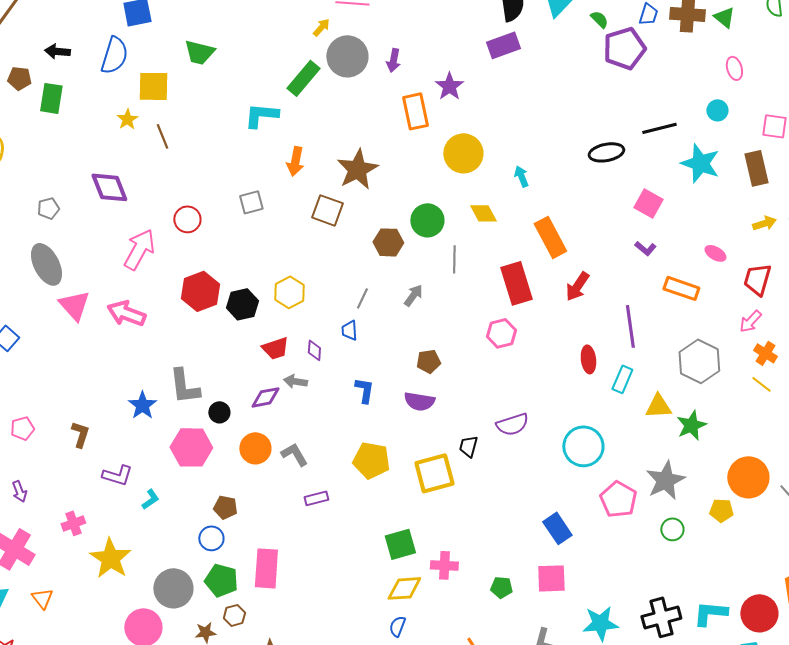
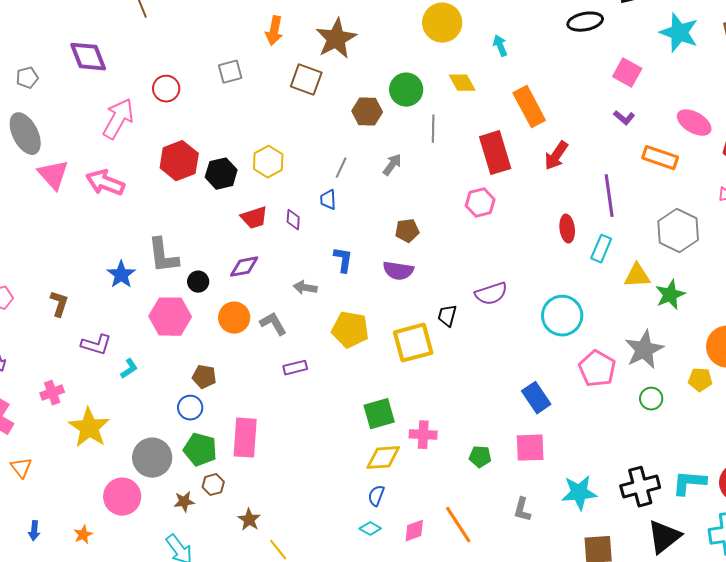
pink ellipse: (715, 253) -> (694, 123), size x1.6
gray arrow: (295, 381) -> (305, 288), moved

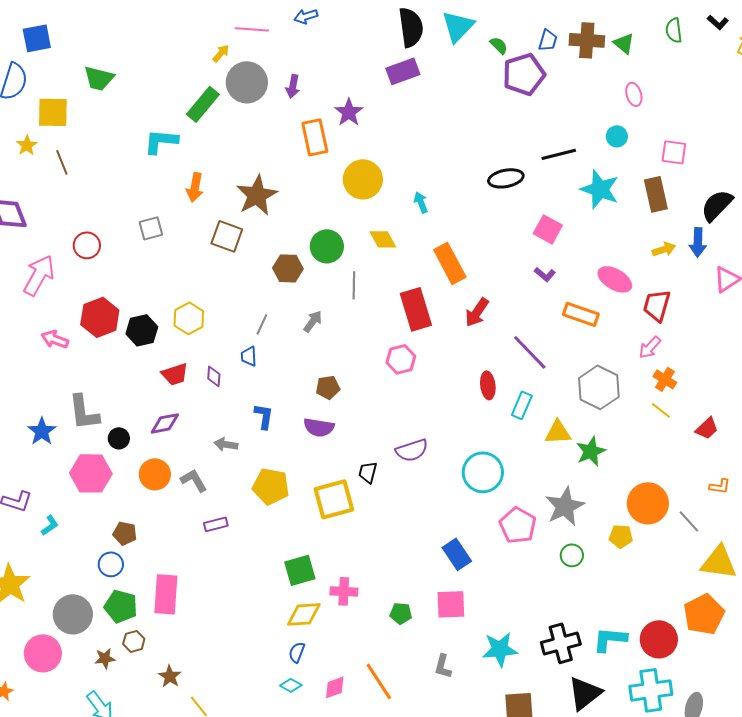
pink arrow: (105, 183) -> (55, 339), moved, size x0.7
purple line: (609, 196) -> (530, 352), turned -36

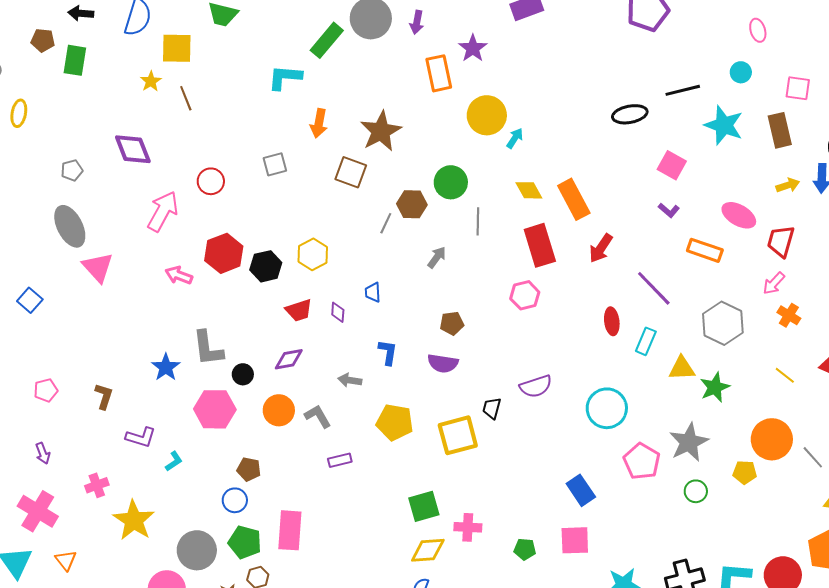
cyan arrow: (421, 202) -> (515, 138), moved, turned 55
yellow diamond: (383, 239) -> (529, 190), moved
gray line: (262, 324) -> (386, 223), moved
yellow line: (661, 410) -> (785, 375), moved

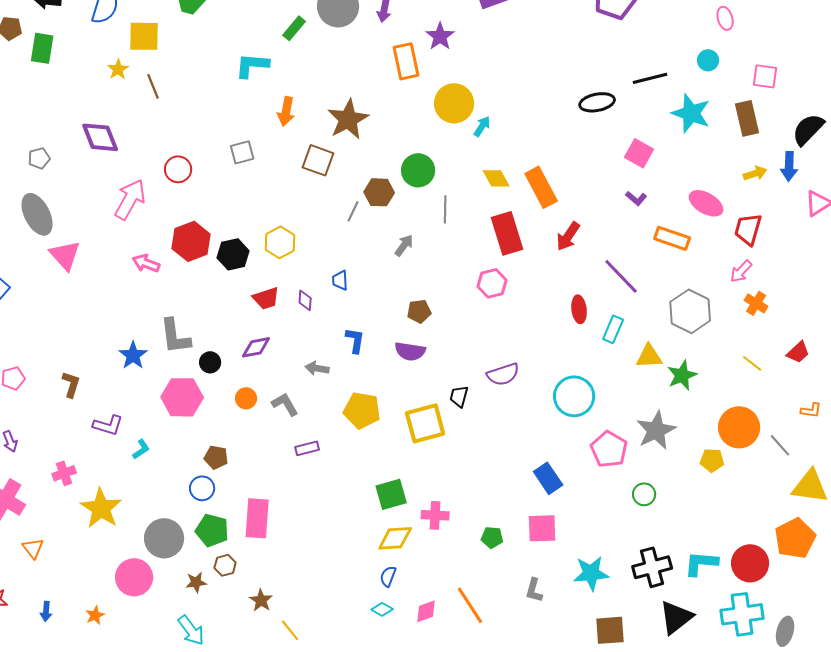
green rectangle: (327, 40) -> (294, 28), size x0.7
orange circle: (279, 410) -> (246, 398), size x0.7
green circle: (696, 491) -> (644, 494), moved

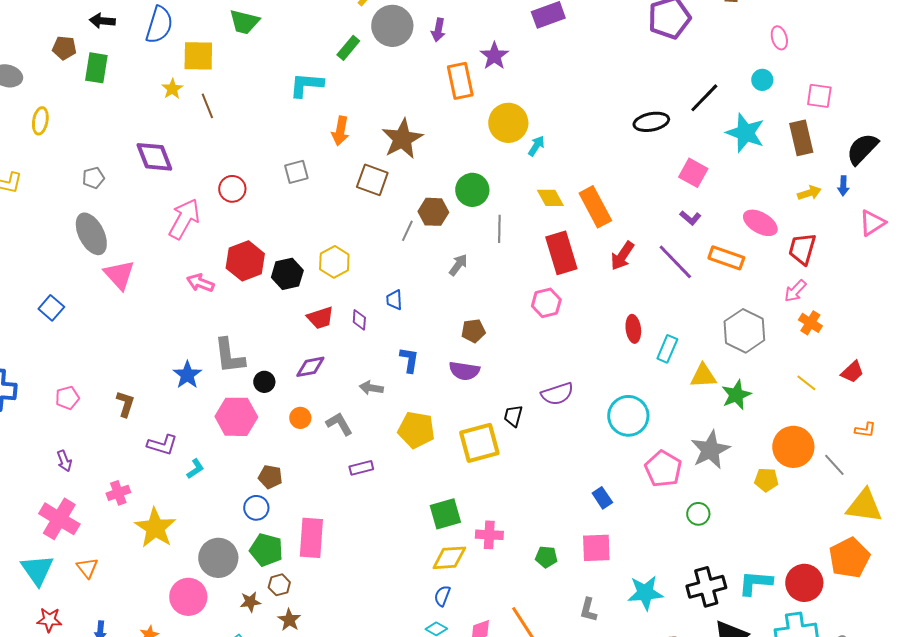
black line: (650, 78) -> (704, 98), turned -32
blue arrow: (789, 166) -> (843, 186), size x0.7
purple line: (621, 276) -> (675, 262), moved
blue rectangle: (548, 478) -> (602, 498), size x0.7
brown star: (261, 600) -> (289, 620), moved

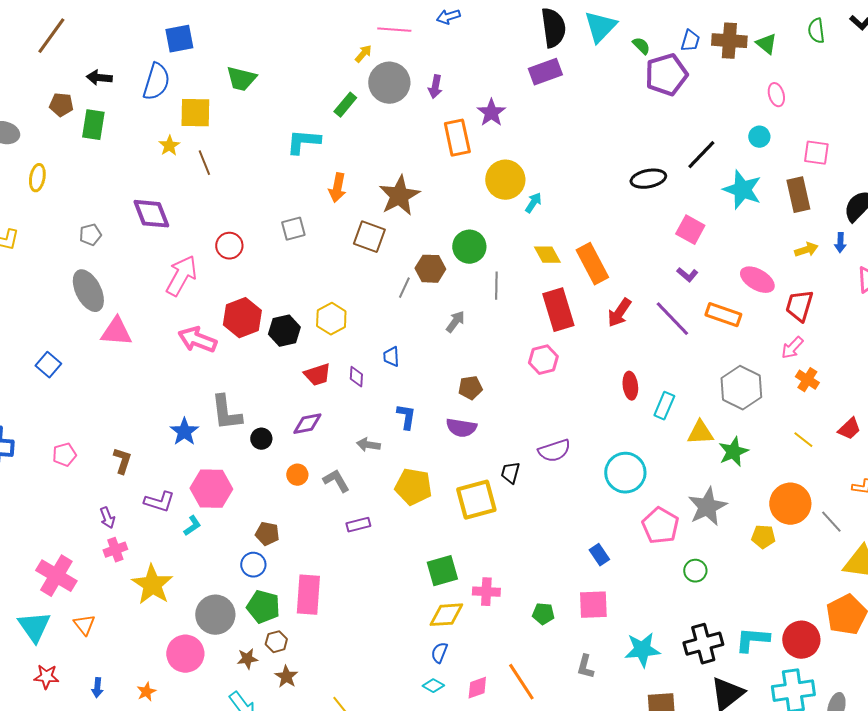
pink triangle: (119, 275) -> (116, 332), turned -44
pink arrow: (200, 283) -> (197, 340), size x1.4
pink hexagon: (236, 417) -> (211, 489), moved
purple arrow: (64, 461) -> (107, 518), moved

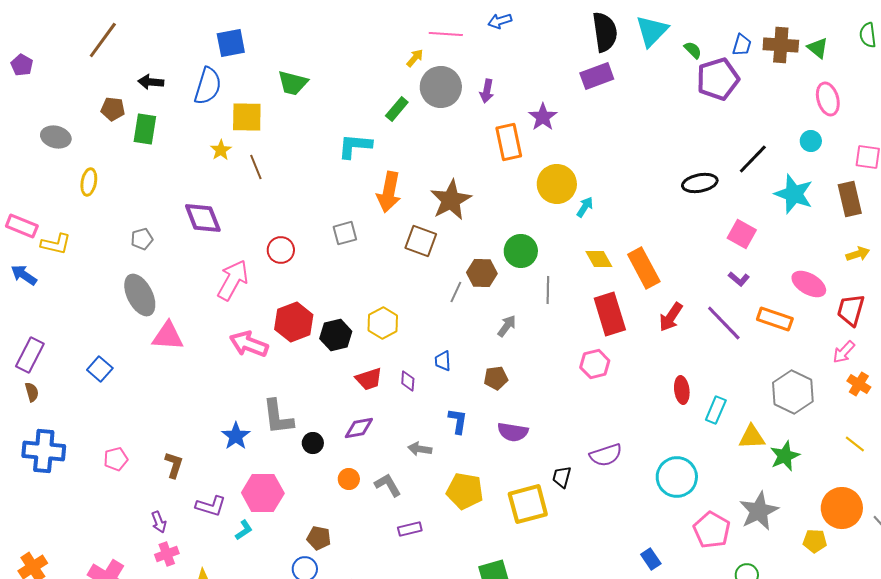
pink ellipse: (776, 95) -> (828, 99), size x1.4
orange arrow: (337, 188) -> (389, 192), size x1.4
brown pentagon: (470, 388) -> (496, 378), moved

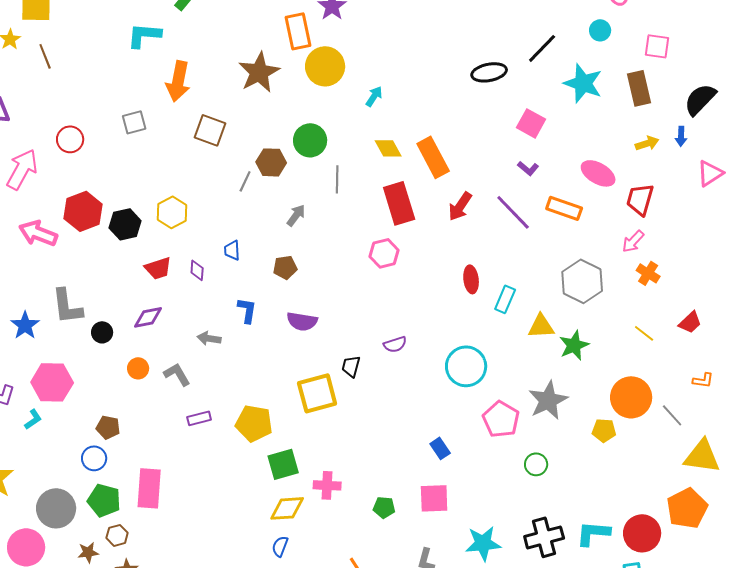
yellow circle: (557, 184) -> (325, 66), moved
brown star: (451, 200) -> (259, 72), moved
purple semicircle: (606, 455) -> (395, 344), size x0.7
yellow pentagon: (465, 491) -> (254, 423), moved

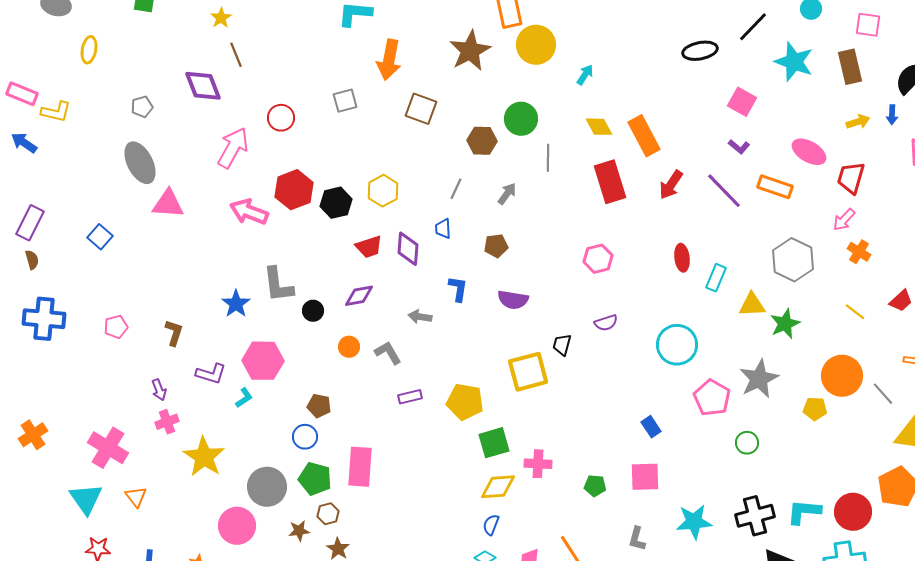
brown line: (45, 56) -> (236, 55), moved
gray line: (245, 181) -> (456, 189), moved
pink hexagon: (384, 253) -> (598, 259), moved
purple diamond: (197, 270) -> (408, 249), size x1.6

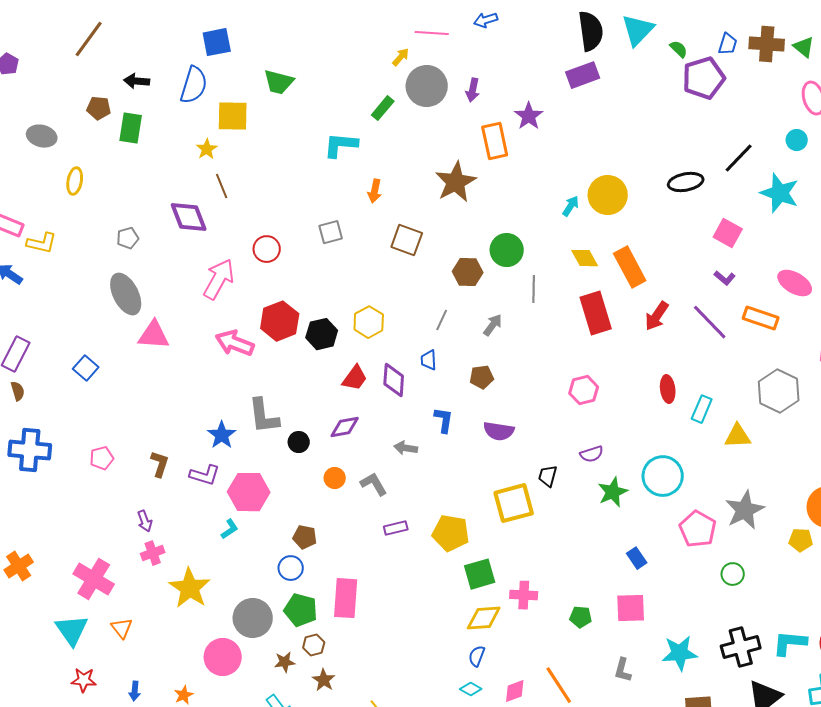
yellow circle: (536, 45) -> (608, 195), moved
orange arrow: (389, 60) -> (375, 191), size x0.6
red trapezoid: (369, 247) -> (355, 378), turned -36
green star: (785, 324) -> (613, 492), moved
purple L-shape: (211, 374) -> (205, 475), moved

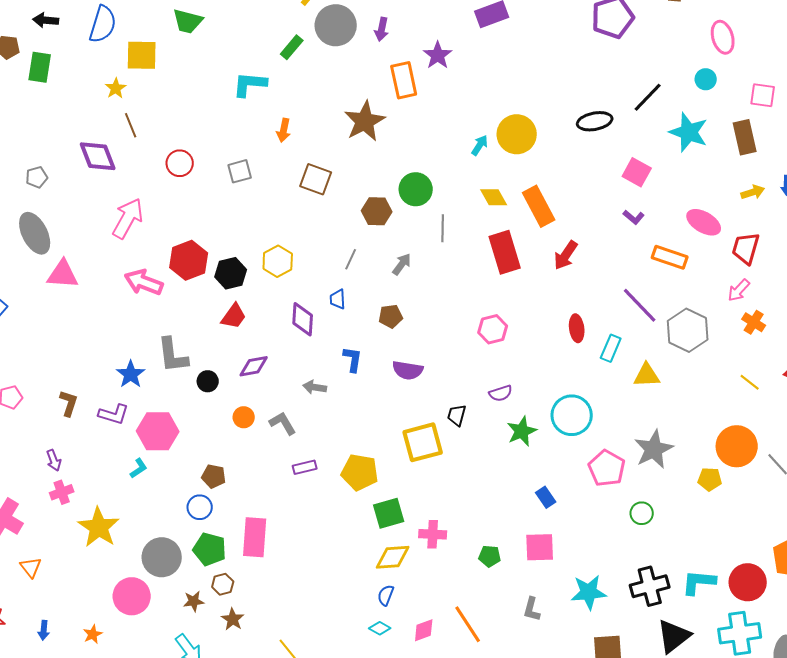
red circle: (267, 249) -> (180, 163), moved
purple line: (710, 322) -> (640, 305), moved
red trapezoid: (355, 378) -> (234, 316), moved

